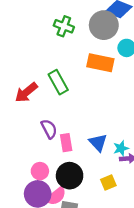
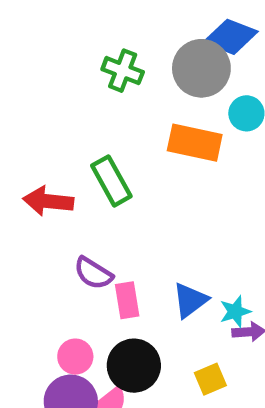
red arrow: (26, 92) -> (48, 201), turned 45
purple semicircle: (49, 129) -> (93, 273), turned 150
blue triangle: (98, 143) -> (190, 300), turned 36

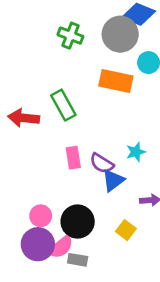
purple semicircle: (93, 273) -> (102, 163), moved
pink rectangle: (127, 300) -> (73, 158), moved
cyan star: (235, 312) -> (136, 152), moved
yellow square: (210, 379) -> (126, 230), turned -30

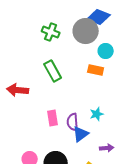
orange rectangle: (116, 81) -> (96, 70), moved, size x0.7
green rectangle: (63, 105) -> (53, 71), moved
purple semicircle: (102, 163) -> (73, 122), turned 54

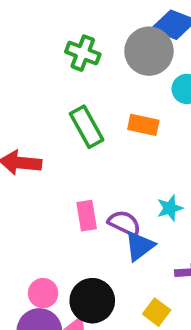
orange rectangle: (96, 70) -> (143, 125), moved
purple semicircle: (73, 122) -> (124, 223), turned 120

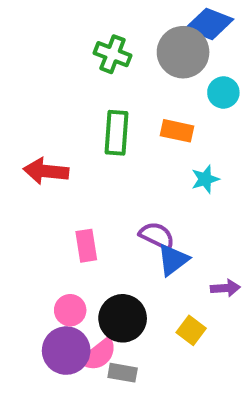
green rectangle: (87, 127) -> (117, 133), turned 33
cyan star: (170, 208) -> (205, 179), moved
pink rectangle: (87, 216) -> (86, 246), moved

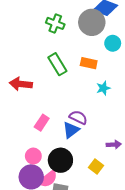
green rectangle: (117, 133) -> (57, 64), turned -35
pink rectangle: (86, 246) -> (42, 123), turned 42
blue triangle: (173, 260) -> (71, 130), moved

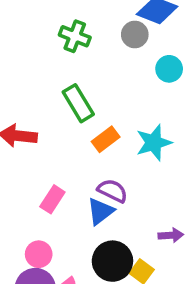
gray circle: (92, 22) -> (135, 35), size x0.6
orange rectangle: (89, 63) -> (106, 139), moved, turned -49
cyan star: (103, 88) -> (154, 143), size x1.5
black circle: (60, 160) -> (112, 261), moved

